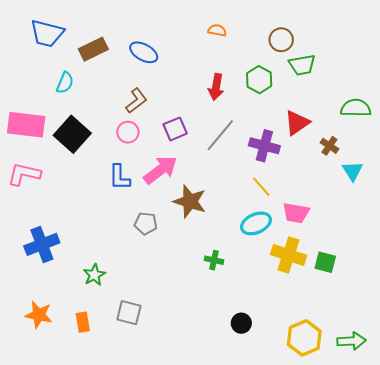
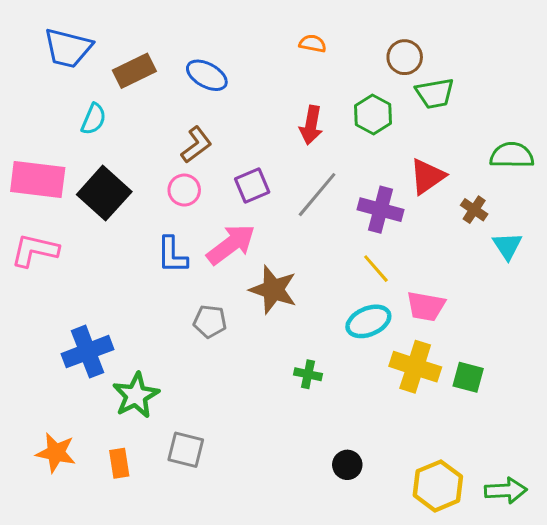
blue cross: (42, 244) -> (88, 352), moved
green star: (94, 275) -> (136, 395), size x1.4

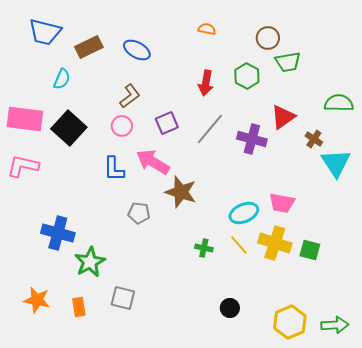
pink arrow: (231, 244) -> (153, 162), turned -112
cyan triangle: (507, 246) -> (336, 163), size x1.5
yellow line: (376, 269) -> (239, 245), moved
blue cross: (88, 352) -> (58, 233), turned 36

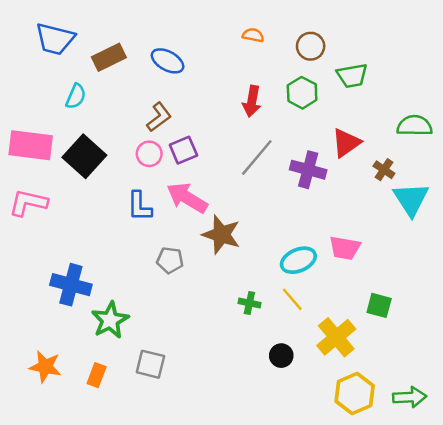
brown circle: (268, 38) -> (311, 46), moved
purple square: (167, 123) -> (183, 150), moved
yellow cross: (275, 243) -> (336, 337), moved, turned 32
orange rectangle: (79, 307) -> (97, 375), turned 30
black circle: (230, 308) -> (281, 356), moved

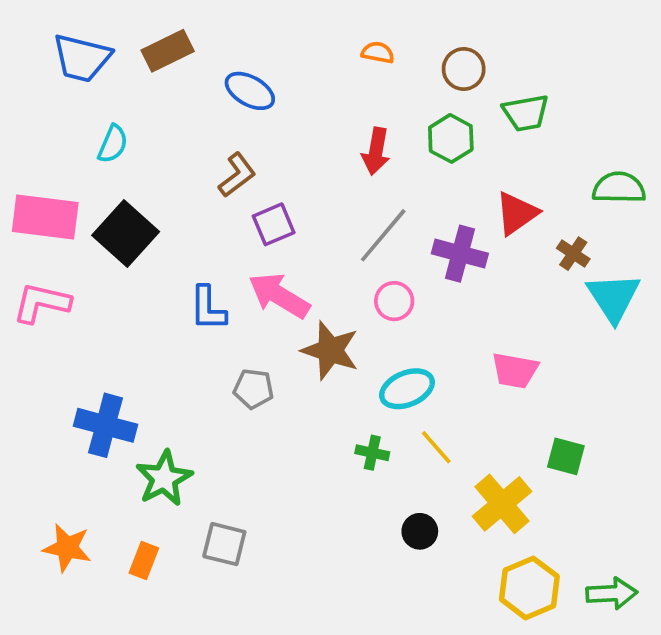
brown rectangle: (109, 57) -> (168, 51), moved
pink circle: (149, 154) -> (394, 301), moved
cyan ellipse: (298, 260) -> (407, 389), moved

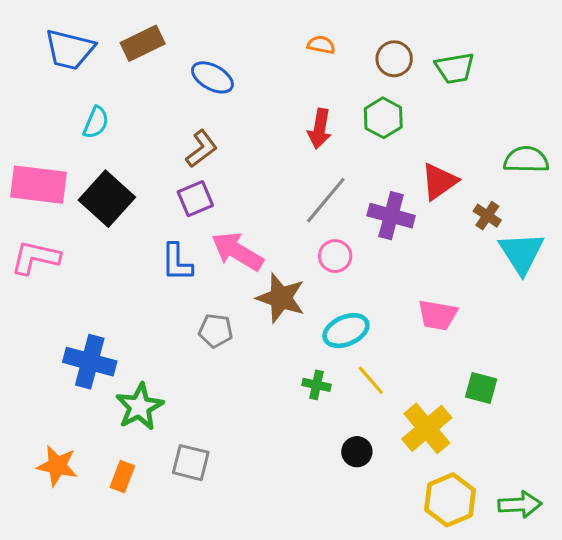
green trapezoid: (526, 113) -> (455, 68), moved
purple square: (274, 224) -> (195, 199), moved

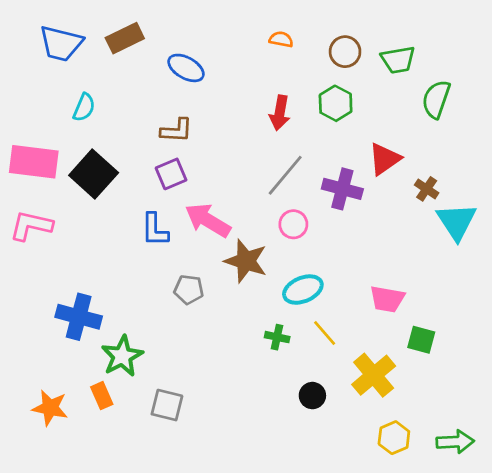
brown L-shape: (202, 149) -> (176, 130), turned 40
green semicircle: (526, 160) -> (436, 99), moved, turned -72
pink trapezoid: (438, 315) -> (387, 299), moved
orange rectangle: (122, 477) -> (102, 396), moved, turned -45
yellow hexagon: (450, 500) -> (394, 438), size x0.7

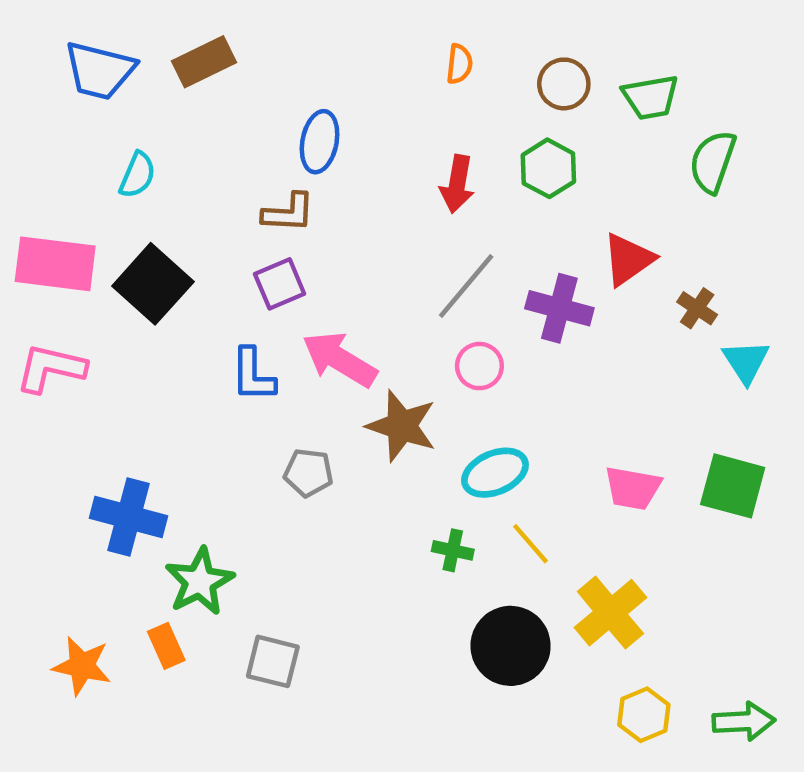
orange semicircle: (281, 39) -> (459, 64), turned 85
blue ellipse: (186, 68) -> (320, 142), moved, turned 72
cyan triangle: (457, 222) -> (746, 362), size x0.7
green square: (421, 340) -> (733, 486), moved, size x1.4
black circle: (312, 396) -> (511, 646), size x1.8

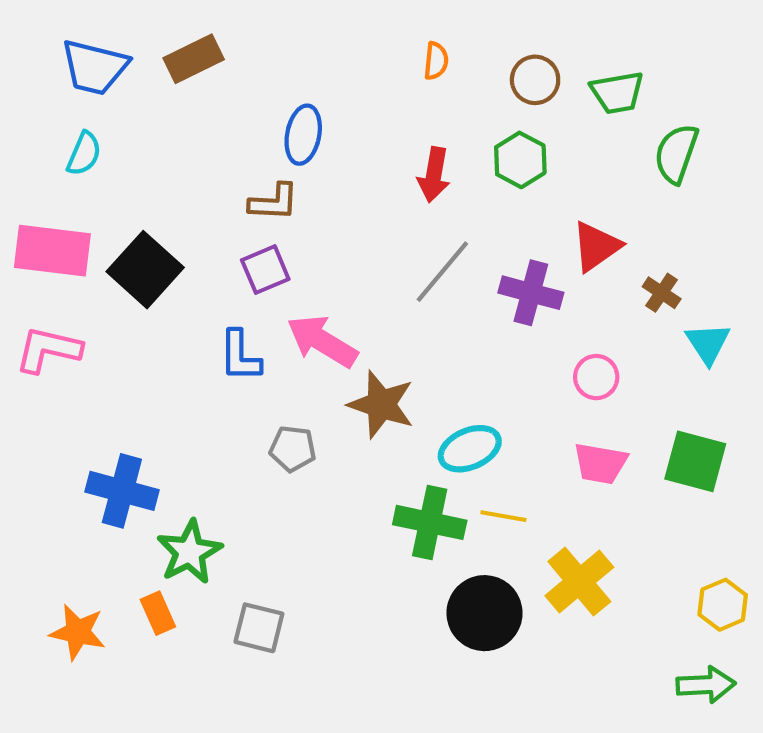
cyan semicircle: (137, 175) -> (84, 154), moved
pink circle: (479, 366) -> (596, 377), moved
yellow line: (531, 544) -> (503, 516), turned -39
green cross: (453, 550) -> (430, 522), size x1.8
yellow hexagon: (644, 715) -> (723, 605), moved

